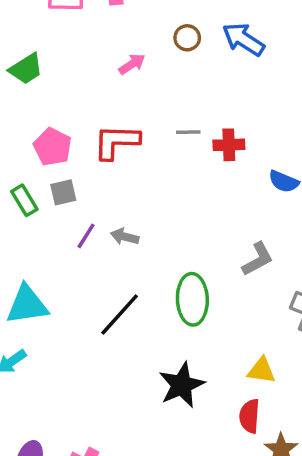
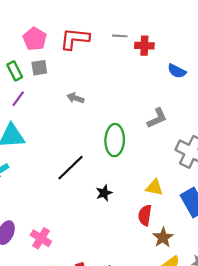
purple line: (86, 236) -> (18, 99), moved
black line: (120, 314) -> (71, 168), moved
black star: (182, 385) -> (104, 193), size x0.6

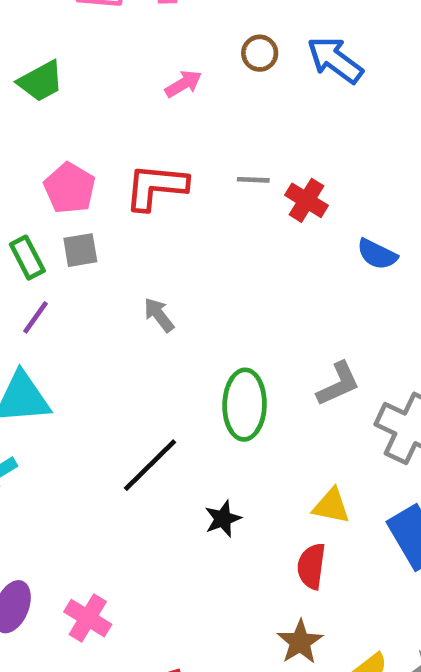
red cross: (144, 46) -> (307, 200), turned 30
gray arrow: (75, 98) -> (159, 315), turned 35
gray L-shape: (157, 118) -> (338, 384), moved
brown star: (163, 238) -> (300, 642), moved

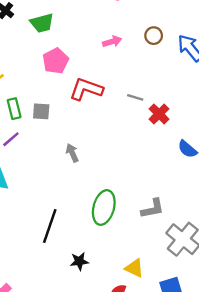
pink pentagon: (70, 188) -> (56, 61), moved
black line: (150, 465) -> (50, 226), turned -40

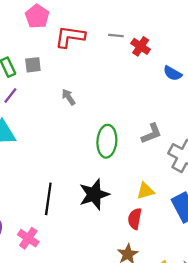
black line: (50, 226) -> (48, 199), moved
black star: (79, 261) -> (94, 194), size x1.8
yellow triangle: (134, 268) -> (145, 191), turned -30

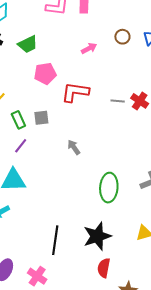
pink pentagon: (37, 16) -> (45, 74), turned 30
gray line: (116, 36) -> (118, 101), moved
red semicircle: (135, 219) -> (104, 268), moved

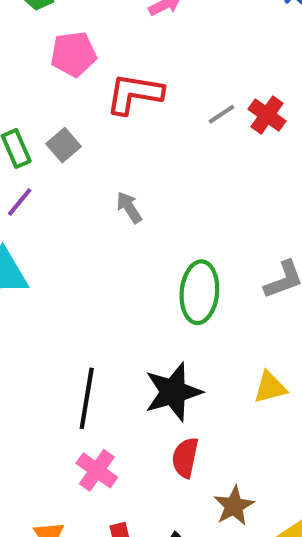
gray line: (118, 101) -> (222, 114), turned -40
gray square: (41, 118) -> (64, 145), turned -35
pink cross: (37, 276) -> (97, 470), moved

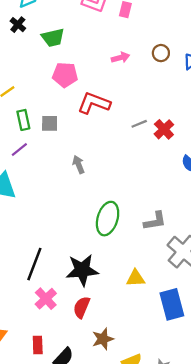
gray square: (64, 145) -> (50, 123), turned 30
pink cross: (97, 470) -> (46, 299), moved

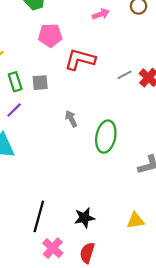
green ellipse: (108, 219) -> (106, 137), moved
black star: (82, 270) -> (84, 218), size x0.7

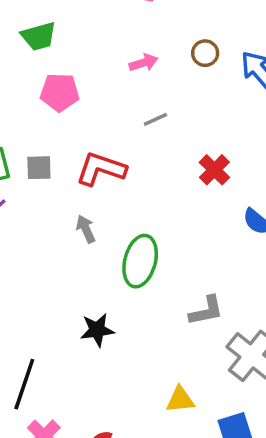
red L-shape: (80, 59) -> (101, 169), moved
gray line: (125, 75) -> (155, 119), moved
black star: (84, 218) -> (97, 330), moved

